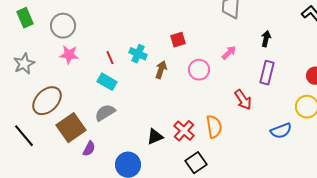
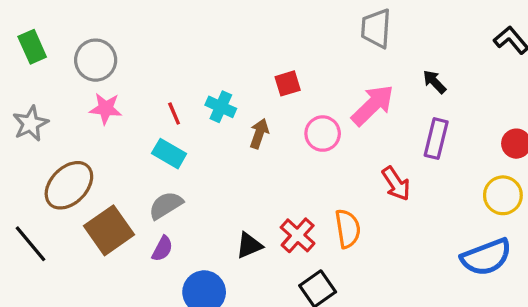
black arrow: (266, 39) -> (434, 82), turned -56
pink arrow: (229, 53) -> (373, 105), size x1.8
blue semicircle: (281, 131) -> (486, 257), moved, size x1.4
purple semicircle: (89, 149) -> (162, 249), moved

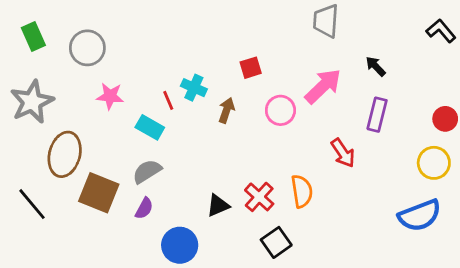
pink star: (106, 108) -> (110, 96), moved
red line: (174, 114) -> (168, 100), moved
gray star: (31, 124) -> (32, 102), size x1.4
brown ellipse: (69, 185) -> (65, 154), turned -30
brown square: (109, 230) -> (99, 193), turned -33

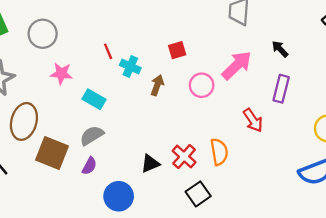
red line: (168, 100) -> (108, 51), moved

